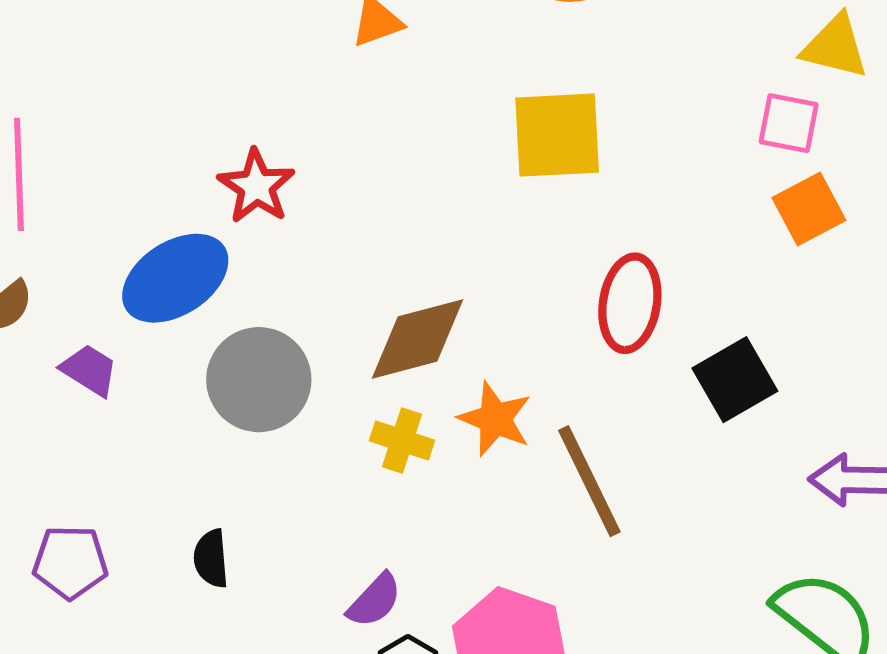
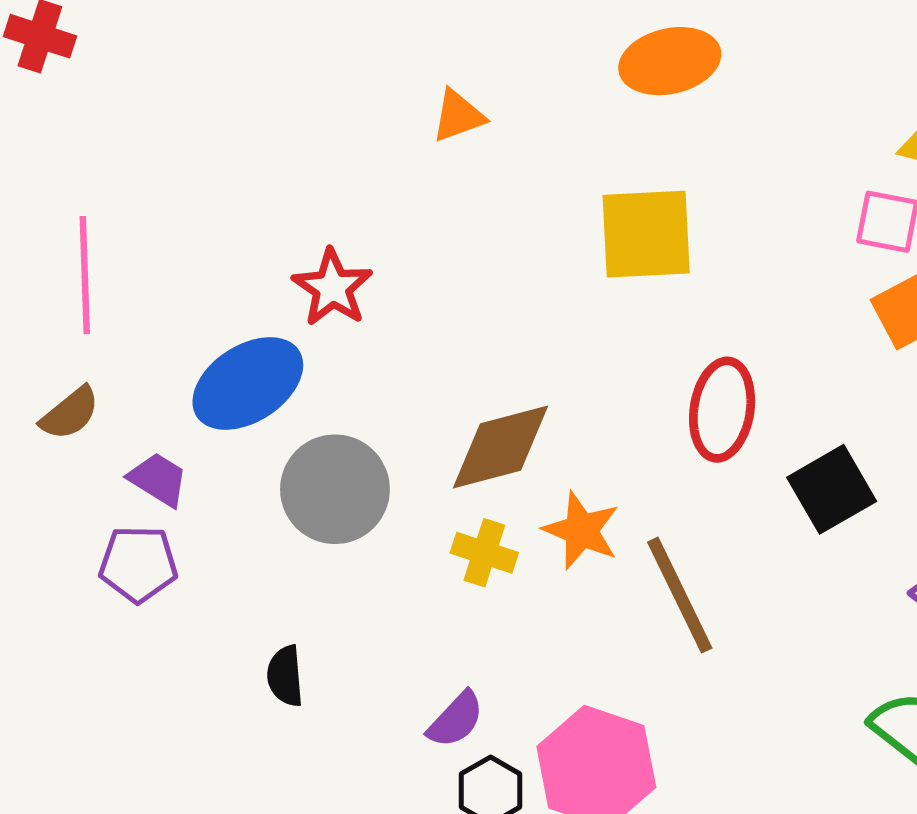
purple pentagon: (70, 562) -> (138, 564), moved

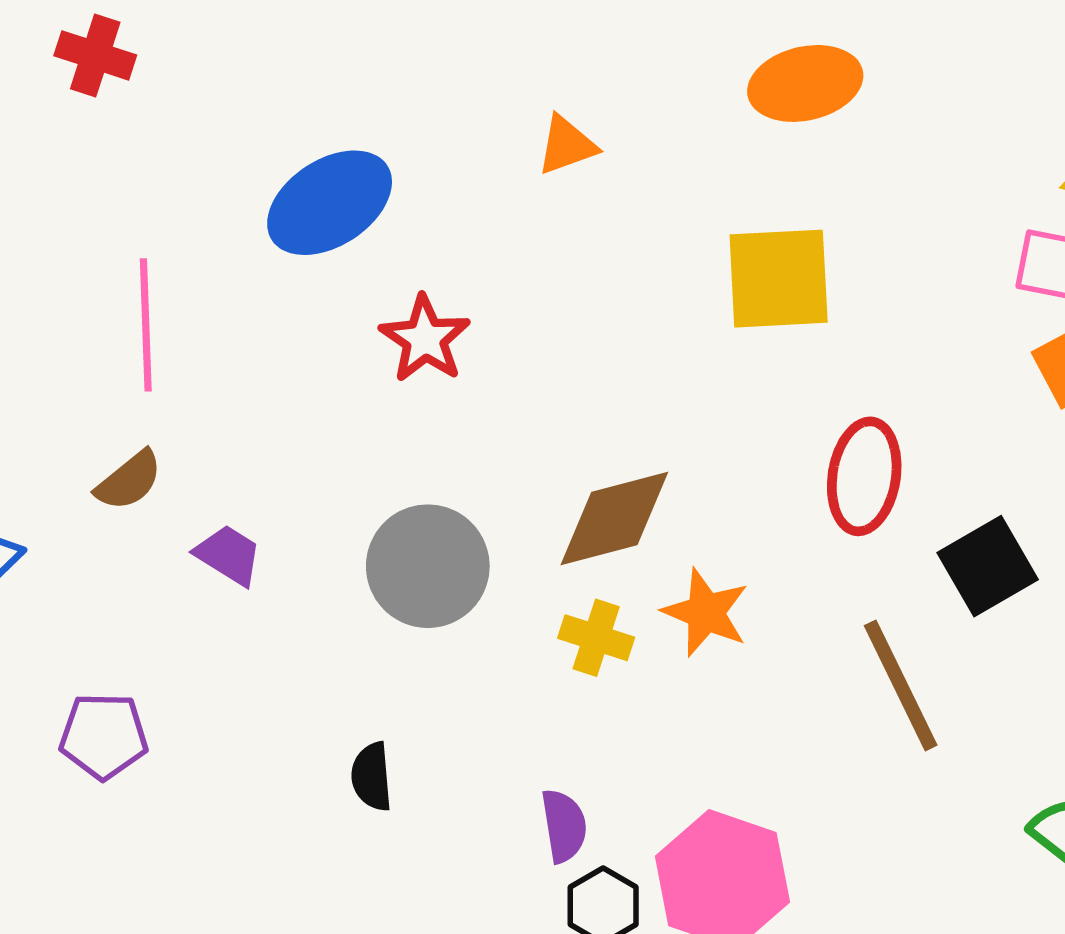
blue ellipse: (248, 383) -> (330, 203), moved
purple pentagon: (138, 564) -> (104, 736), moved
brown line: (680, 595) -> (901, 685), moved
purple semicircle: (456, 720) -> (564, 826), turned -52

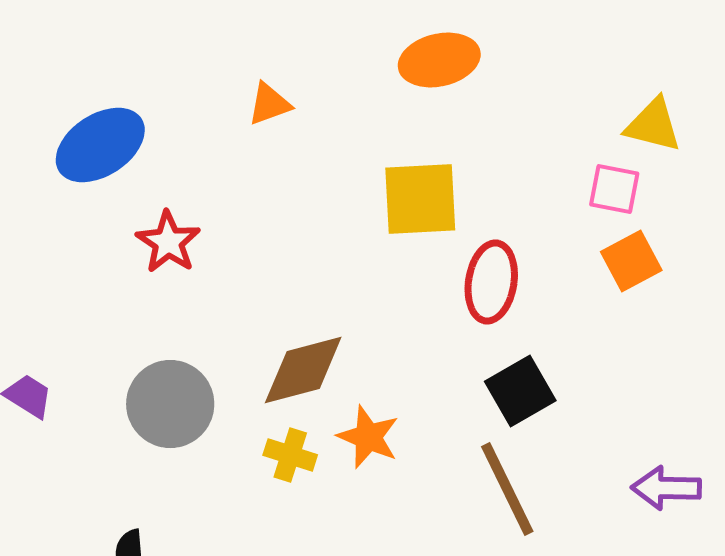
red ellipse: (864, 476) -> (491, 282), moved
black square: (988, 566) -> (520, 391), moved

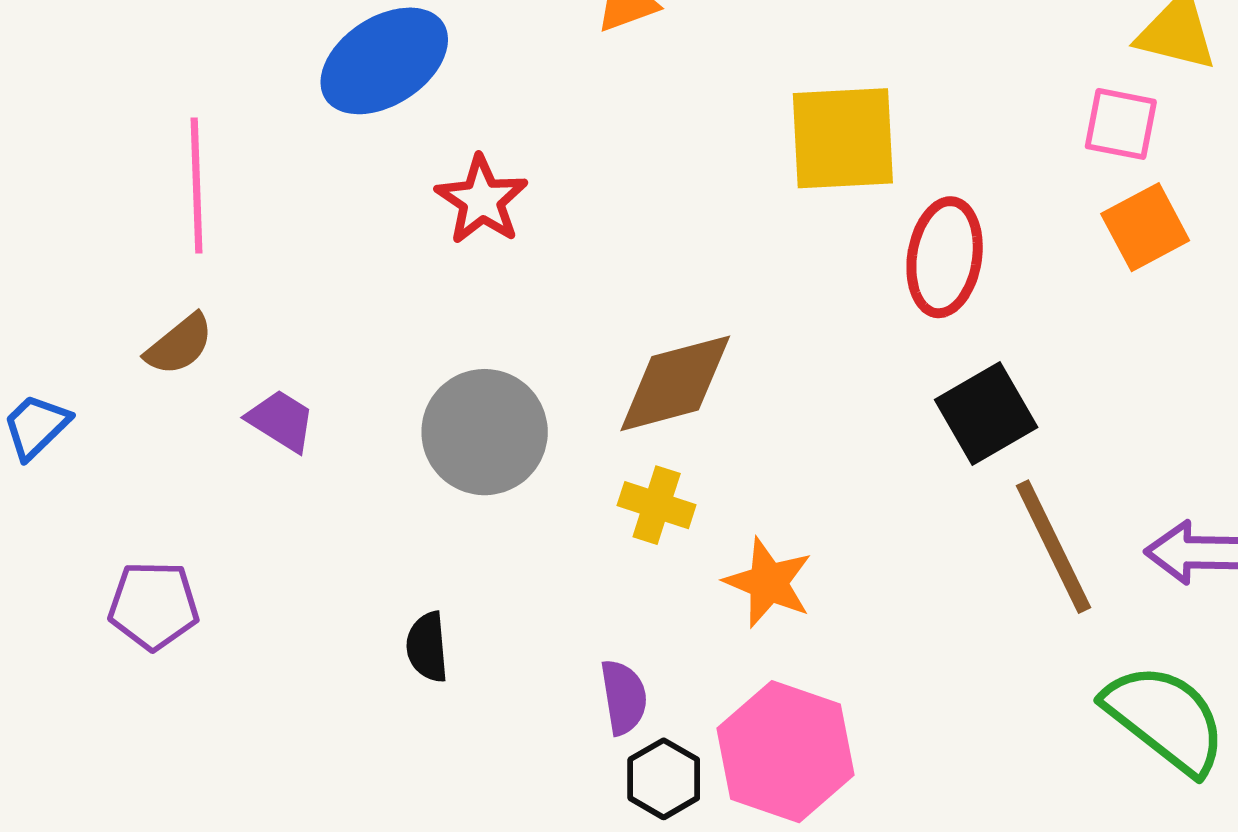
orange star: (368, 437) -> (768, 583), moved
brown line: (507, 489) -> (1053, 547), moved

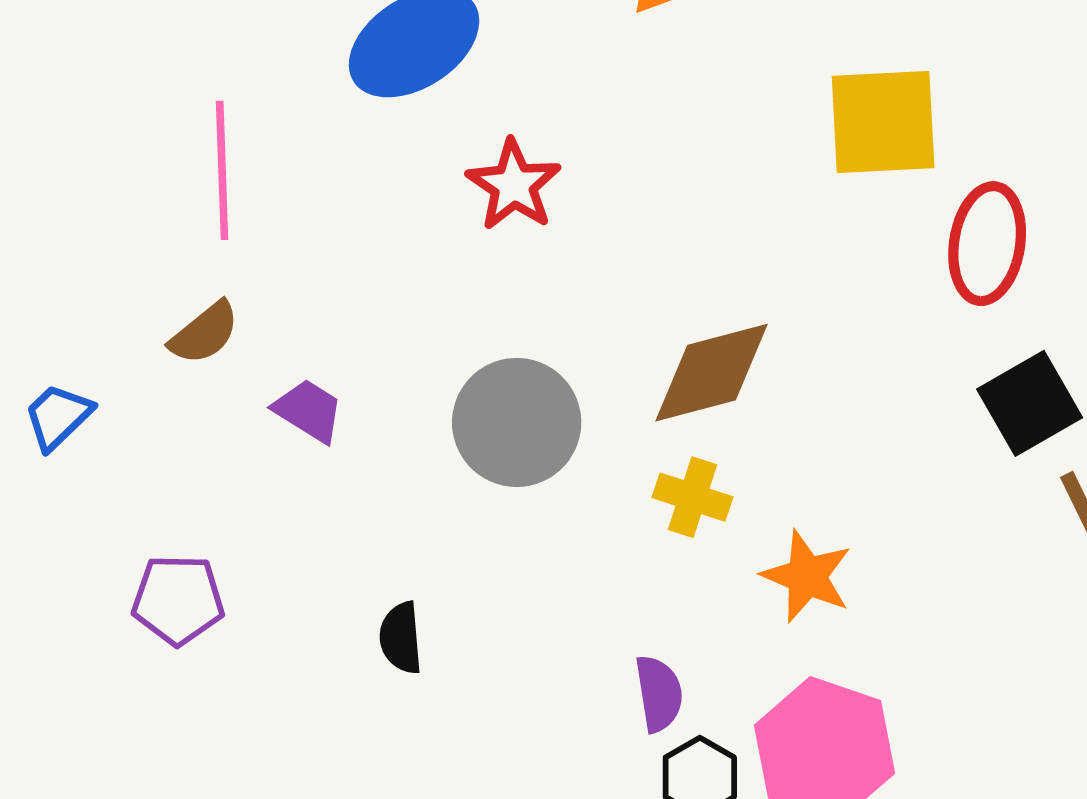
black semicircle: (427, 647) -> (401, 638), moved

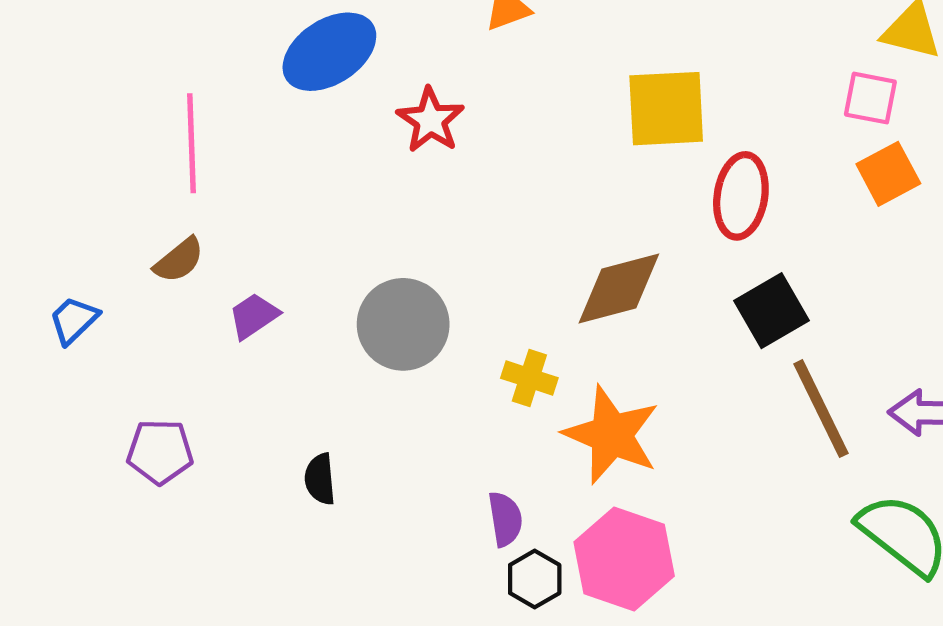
red star: (514, 185) -> (430, 120), moved
brown diamond: (712, 373) -> (619, 289), moved
purple trapezoid: (309, 411) -> (254, 316), turned -66
orange star: (807, 576) -> (612, 435), size x1.5

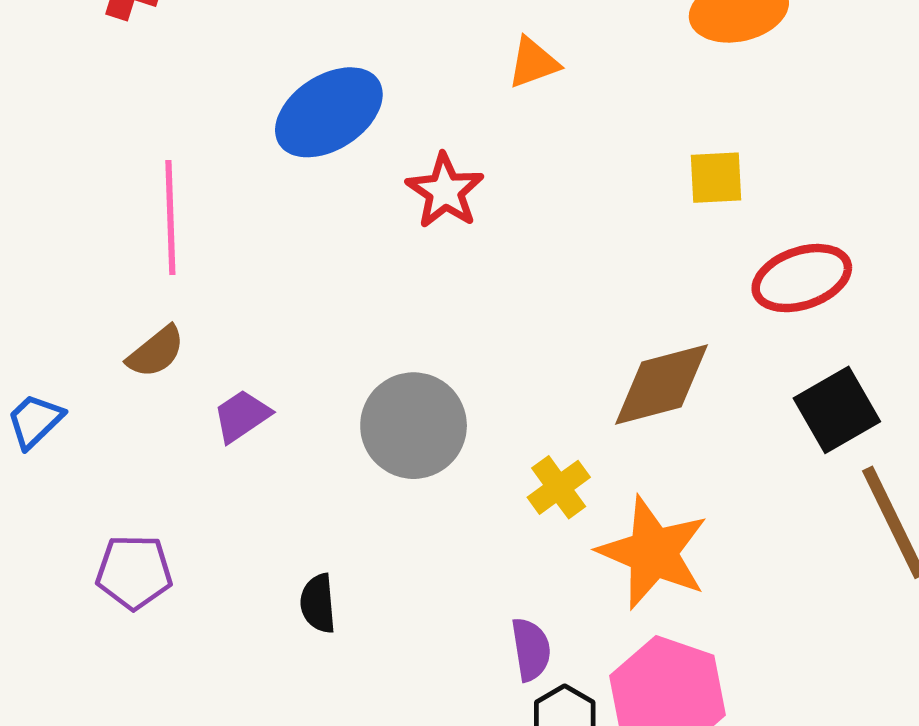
yellow square: (666, 109) -> (716, 178), size x0.6
red ellipse: (741, 196) -> (802, 278), turned 62
yellow cross: (529, 378) -> (559, 487), turned 36

